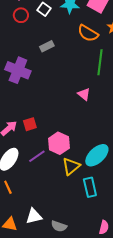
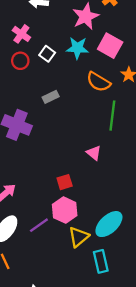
red square: (30, 124) -> (65, 182), moved

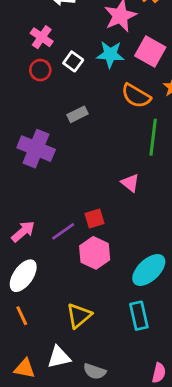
purple line: (39, 225) -> (63, 231), moved
yellow triangle: (79, 237) -> (79, 316), moved

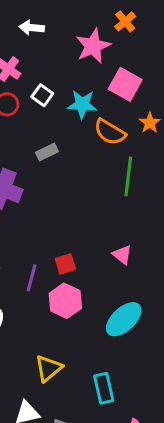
cyan star: (110, 54) -> (82, 104), moved
pink triangle: (130, 183) -> (122, 255), moved
purple line: (63, 231) -> (32, 278), turned -40
cyan rectangle: (139, 316) -> (104, 388), moved

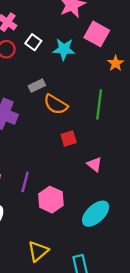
orange semicircle: (110, 132) -> (56, 104), moved
red square: (65, 264) -> (69, 138), moved

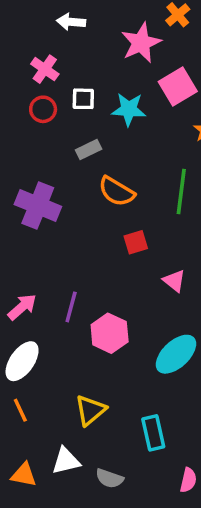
pink square: (97, 34) -> (178, 87), turned 30
white square: (33, 42) -> (83, 99), turned -35
gray rectangle: (37, 86) -> (89, 150), moved

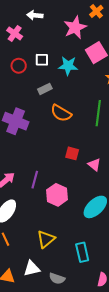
pink cross: (45, 69) -> (15, 33), moved
red square: (136, 242) -> (72, 153), moved, turned 32

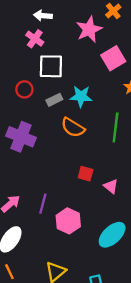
pink cross: (15, 33) -> (35, 39), moved
white square: (42, 60) -> (51, 66), size x1.6
red circle: (19, 66) -> (24, 89), moved
cyan star: (68, 66) -> (81, 96), moved

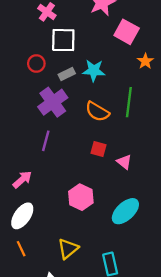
pink square: (113, 58) -> (127, 32), turned -30
orange semicircle: (73, 127) -> (97, 112), moved
purple cross: (21, 137) -> (53, 102), moved, turned 32
purple line: (43, 204) -> (46, 141), moved

